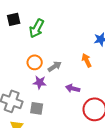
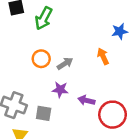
purple star: (40, 82) -> (60, 90), moved
purple arrow: (73, 88) -> (86, 100), moved

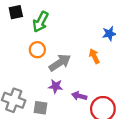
orange circle: (41, 59) -> (37, 50), moved
gray arrow: (65, 63) -> (60, 63), size x1.5

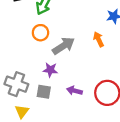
purple star: (56, 86) -> (50, 70), moved
purple arrow: (79, 96) -> (74, 91), moved

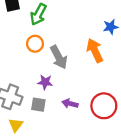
orange arrow: (99, 39) -> (95, 51), size x1.5
gray arrow: (63, 46) -> (59, 57), turned 95

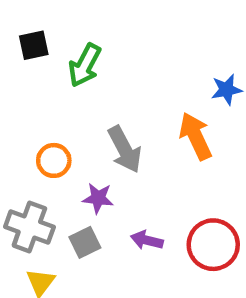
orange circle: (35, 44) -> (54, 160), moved
gray square: (38, 105) -> (85, 242), turned -35

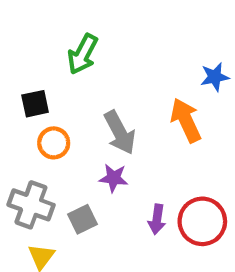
black square: (34, 45) -> (35, 104), moved
purple star: (98, 198) -> (114, 178), moved
purple arrow: (147, 240) -> (157, 219), moved, turned -96

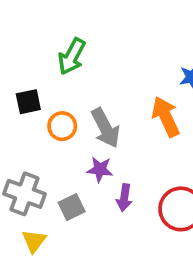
orange circle: (54, 143) -> (62, 126), moved
purple arrow: (157, 219) -> (124, 198), moved

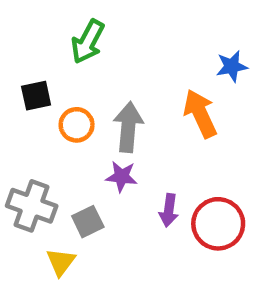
gray arrow: (105, 128) -> (128, 127), turned -147
purple arrow: (124, 198) -> (169, 210), moved
yellow triangle: (34, 241) -> (61, 262), moved

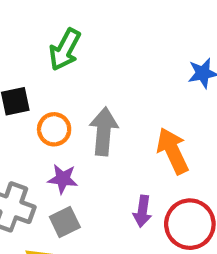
orange arrow: (200, 114) -> (173, 151), moved
purple star: (122, 177) -> (63, 179), moved

